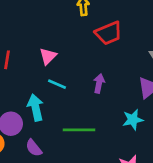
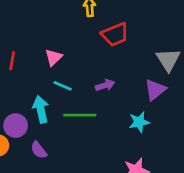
purple arrow: (99, 83) -> (105, 85), turned 60
green line: (79, 130) -> (80, 115), moved

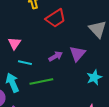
purple triangle: (155, 90) -> (77, 54), moved
cyan star: (139, 122) -> (94, 77), moved

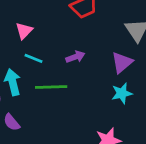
purple triangle: (77, 54) -> (122, 62), moved

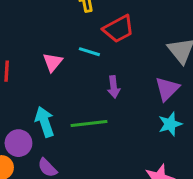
purple arrow: (75, 57) -> (114, 87), turned 108
cyan line: (34, 58) -> (89, 52), moved

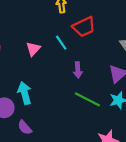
cyan line: (89, 52) -> (61, 43), turned 35
green line: (89, 124) -> (87, 99), moved, turned 30

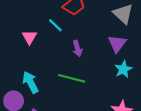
green line: (87, 99) -> (72, 78), moved

